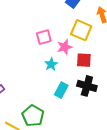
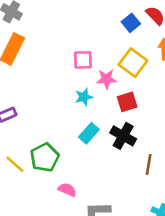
red square: (84, 60) -> (127, 102), turned -35

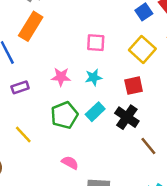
pink star: (107, 79) -> (61, 77), moved
green pentagon: (45, 157) -> (64, 115), moved
brown line: (149, 164) -> (148, 146), turned -54

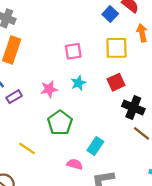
yellow square: (142, 49) -> (116, 48), turned -30
purple rectangle: (20, 87) -> (14, 97), moved
cyan rectangle: (95, 112) -> (95, 146), moved
black cross: (127, 117) -> (133, 108), moved

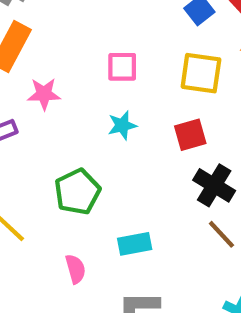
pink star: (49, 89) -> (44, 94), moved
cyan rectangle: (95, 146) -> (135, 244), turned 36
pink semicircle: (75, 164) -> (75, 269), moved, turned 49

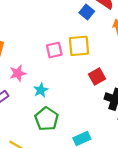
yellow square: (201, 73) -> (79, 46), moved
cyan star: (122, 125) -> (41, 90), moved

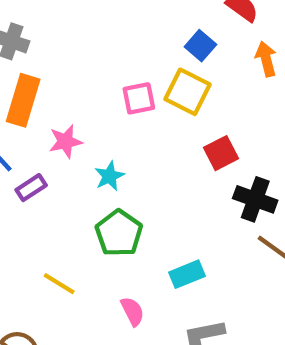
blue square: (87, 12) -> (200, 46), moved
yellow square: (79, 46) -> (188, 92), turned 30

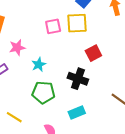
yellow square: (188, 92) -> (77, 23), turned -30
black cross: (255, 199) -> (78, 79), moved
green pentagon: (119, 233) -> (43, 92), turned -30

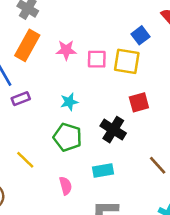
pink star: (17, 48) -> (66, 50), moved

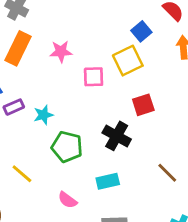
pink square: (97, 59) -> (94, 77), moved
yellow square: (127, 61) -> (128, 61), turned -32
cyan star: (69, 102) -> (43, 115), moved
pink semicircle: (66, 186) -> (67, 200), turned 144

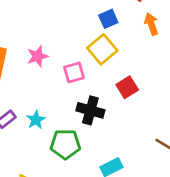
blue square: (141, 31) -> (108, 19), turned 30
black cross: (117, 136) -> (90, 110), moved

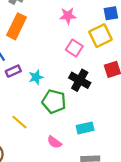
pink star: (38, 56) -> (68, 16), moved
pink square: (74, 72) -> (74, 48), turned 35

